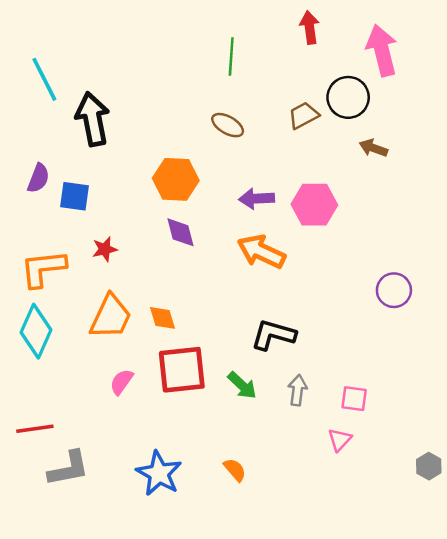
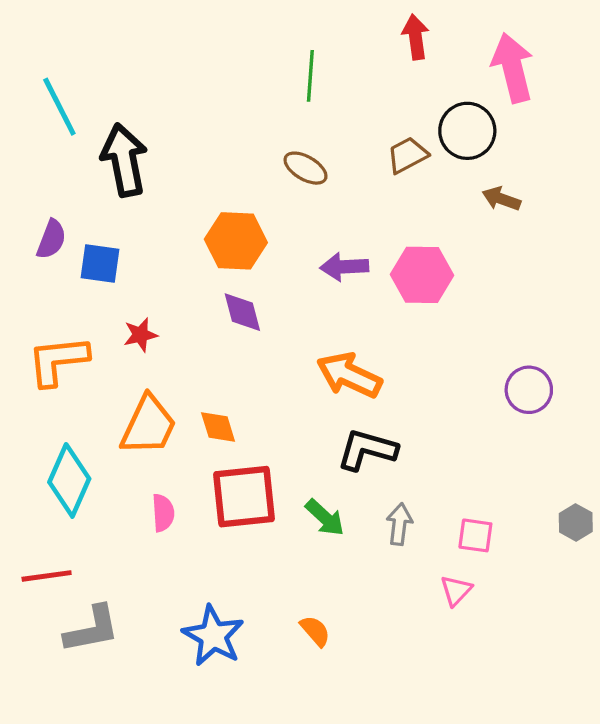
orange arrow: (261, 252) -> (349, 375), moved
cyan diamond: (36, 331) -> (69, 480), moved
pink semicircle: (122, 382) -> (163, 513), turned 140
gray hexagon: (429, 466) -> (576, 522), moved

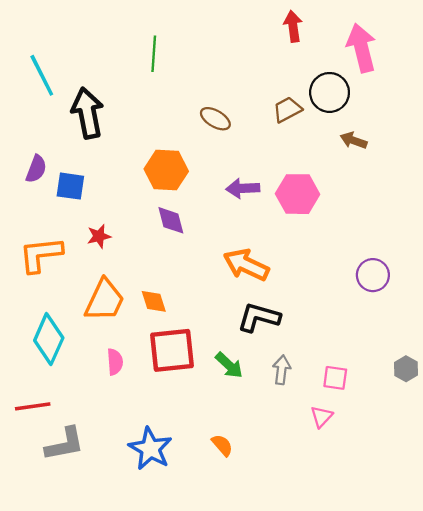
green line: (310, 76) -> (154, 54), moved

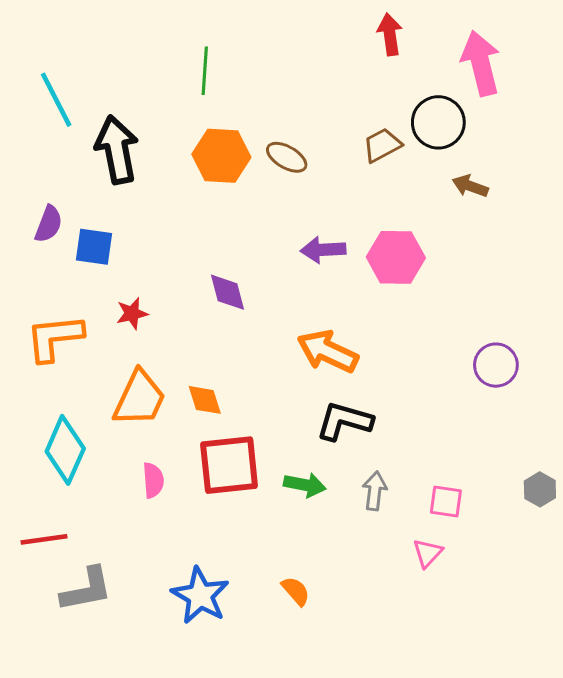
orange hexagon: (166, 170) -> (221, 156), moved
green arrow: (229, 365) -> (305, 485), turned -32

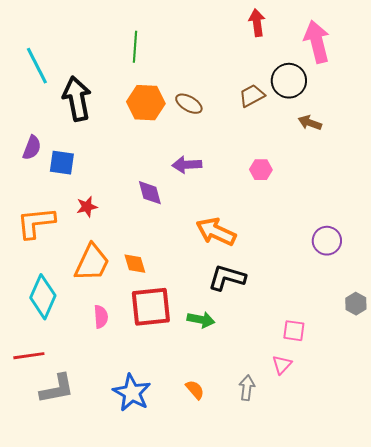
purple arrow: (323, 250) -> (187, 165), moved
pink hexagon: (396, 257) -> (261, 170), size x0.6
gray hexagon: (540, 489) -> (356, 304), moved
gray arrow: (375, 491) -> (247, 388), moved

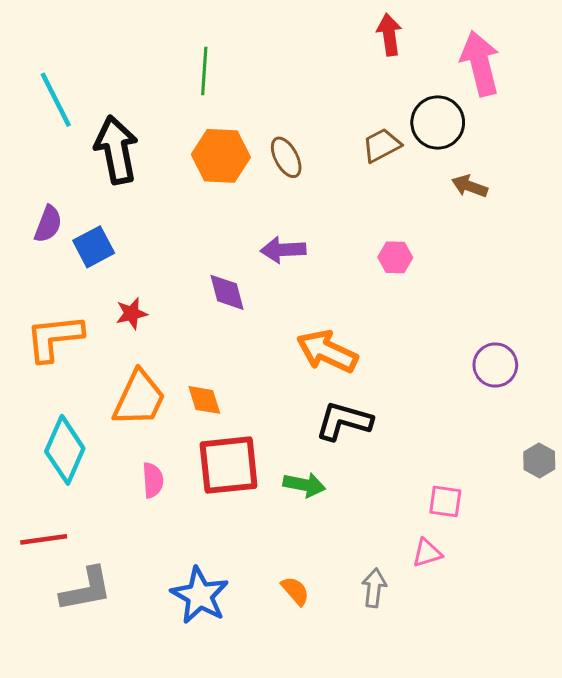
brown ellipse: (189, 104) -> (286, 157), turned 32
blue square: (62, 163) -> (94, 247), turned -36
pink triangle: (282, 365) -> (427, 553), turned 30

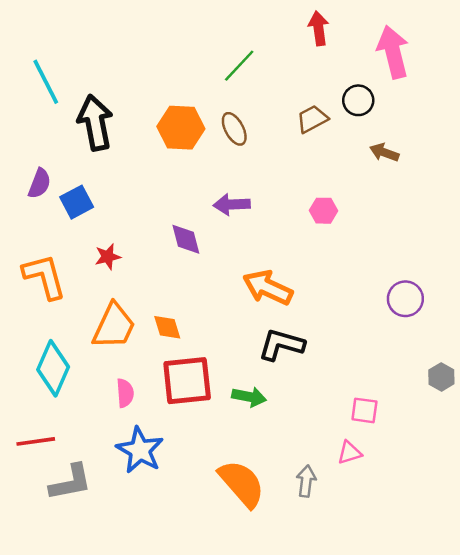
green line: (204, 71) -> (239, 66), moved, turned 39
black circle: (438, 122) -> (358, 100), size x0.7
orange L-shape: (54, 338) -> (44, 276), turned 81
orange semicircle: (295, 591) -> (242, 484), size x2.0
blue star: (200, 595) -> (140, 450), moved

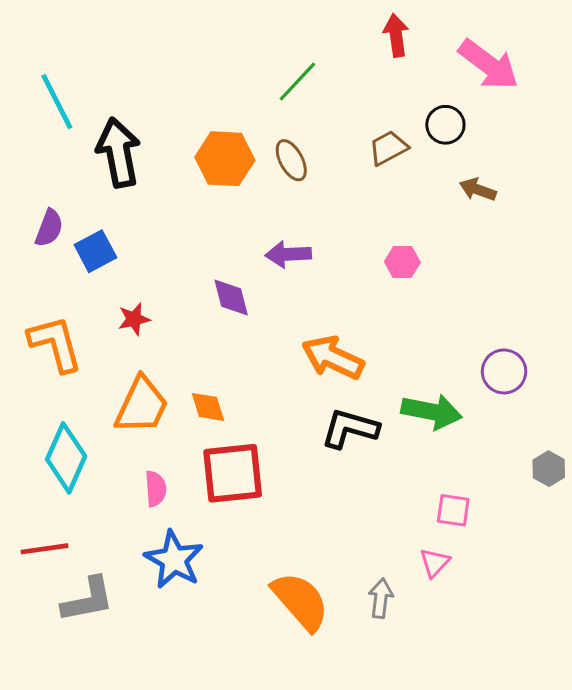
pink arrow: (393, 52) -> (489, 65), turned 141
green arrow: (249, 397) -> (432, 412), moved, size x1.4
pink triangle: (350, 453) -> (435, 563), turned -30

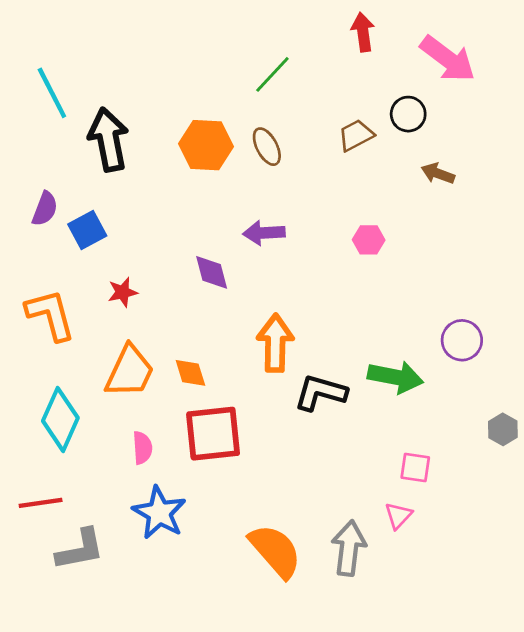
orange arrow: (333, 358) -> (275, 343), moved, turned 66
gray arrow: (381, 598) -> (349, 548), size x1.5

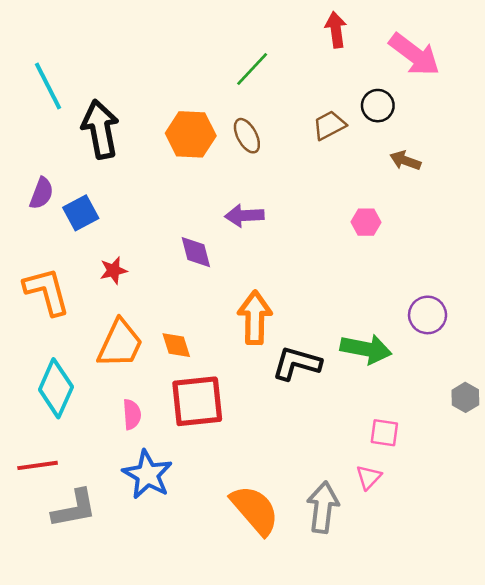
pink hexagon: (369, 240) -> (366, 222), moved

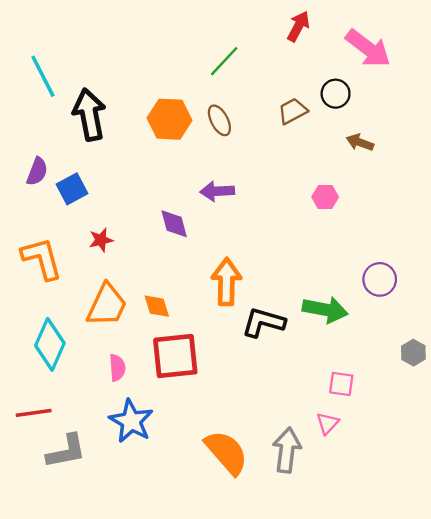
red arrow: (336, 30) -> (298, 26), turned 36

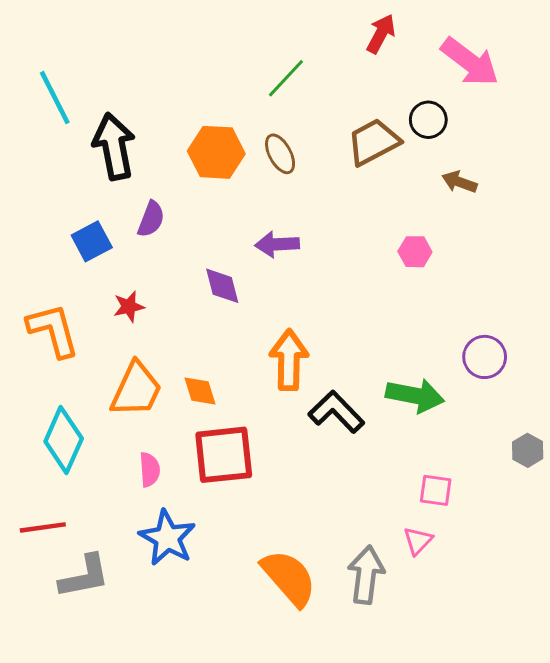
brown trapezoid: (293, 111) -> (373, 142), size x1.4
purple semicircle: (37, 171) -> (151, 219), moved
black L-shape: (264, 322) -> (336, 412), turned 30

